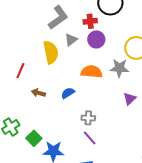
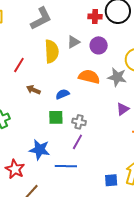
gray L-shape: (58, 18) -> (41, 19), moved
red cross: (90, 21) -> (95, 17), moved
green square: (34, 138) -> (56, 117), moved, turned 35
purple line: (90, 138) -> (77, 142), turned 63

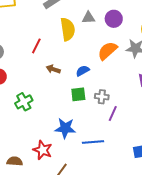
gray triangle: (73, 42) -> (88, 18), turned 32
orange semicircle: (89, 77) -> (107, 51), turned -50
purple line: (77, 142) -> (113, 114), moved

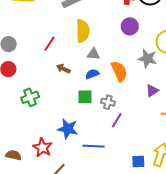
gray triangle: (88, 18) -> (93, 54), moved
orange semicircle: (107, 51) -> (119, 71), moved, turned 100

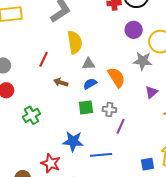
purple circle: (130, 26) -> (134, 30), moved

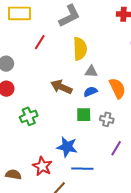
red line: (44, 59) -> (40, 42), moved
brown arrow: (61, 82) -> (61, 87), size x1.5
purple line: (121, 126) -> (116, 148), moved
blue line: (101, 155) -> (82, 169), moved

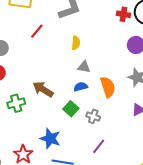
yellow semicircle: (80, 49) -> (76, 43), size x0.6
brown arrow: (61, 87) -> (43, 89), moved
green square: (84, 115) -> (71, 109), turned 35

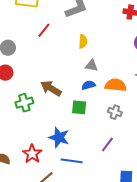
orange semicircle: (108, 87) -> (116, 85), turned -65
green square: (71, 109) -> (79, 107), turned -35
gray cross: (93, 116) -> (115, 112), moved

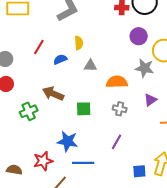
red line: (44, 30) -> (39, 47), moved
blue semicircle: (88, 85) -> (60, 59), moved
red star: (32, 154) -> (43, 161), turned 30

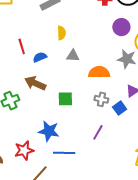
red line: (39, 47) -> (22, 46), moved, turned -49
blue semicircle: (60, 59) -> (40, 57), moved
blue square: (139, 171) -> (120, 108), moved, turned -32

